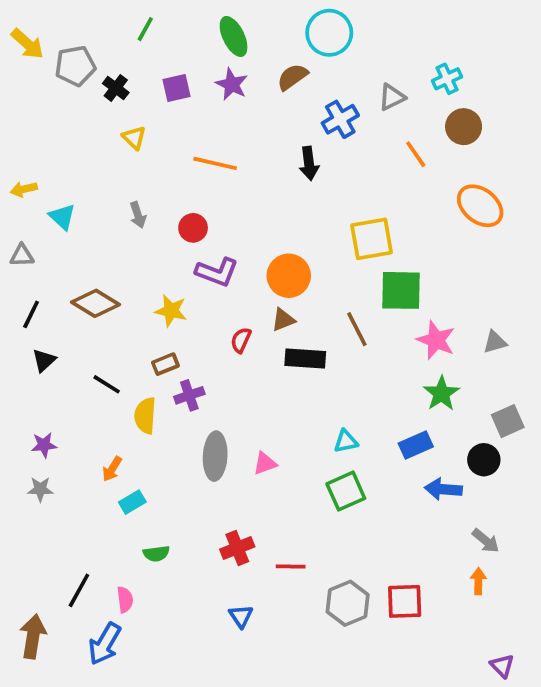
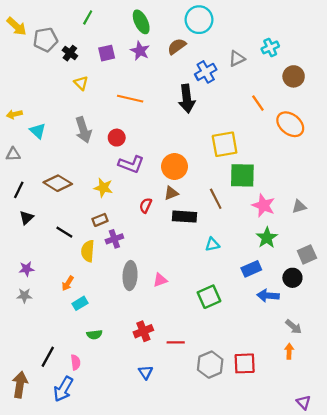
brown circle: (464, 127) -> (294, 76), moved
orange line: (416, 154) -> (258, 103), moved
black arrow: (309, 163) -> (187, 99), size x1.4
gray arrow: (138, 215) -> (83, 130), size x1.6
cyan triangle: (346, 441) -> (212, 244), moved

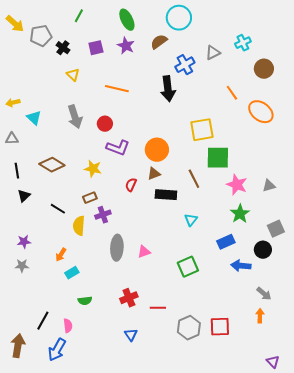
black line: (19, 190) -> (17, 171), turned -35
cyan triangle: (212, 244) -> (191, 220), turned -40

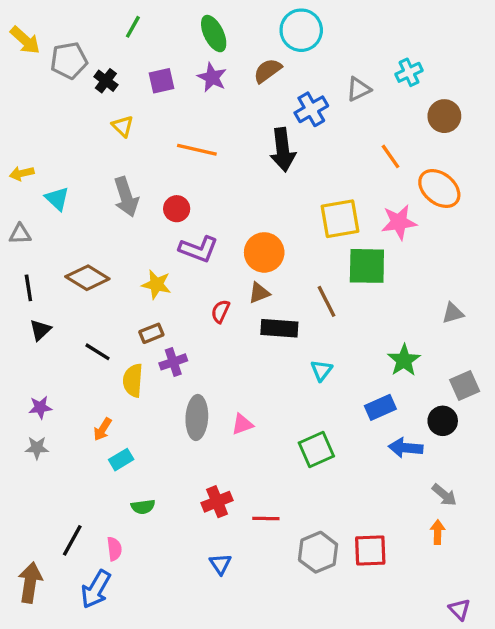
pink star: (237, 185) -> (399, 222), moved, turned -30

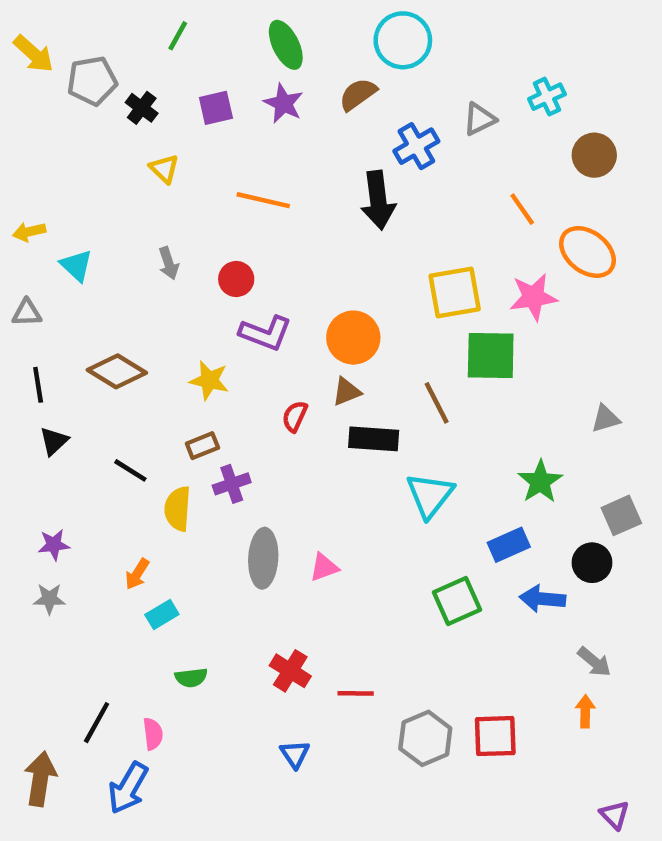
gray arrow: (126, 197) -> (169, 263), size x0.6
cyan triangle: (321, 370) -> (430, 495), size x1.6
green square: (316, 449) -> (457, 601), moved
red cross: (217, 502) -> (290, 671), turned -36

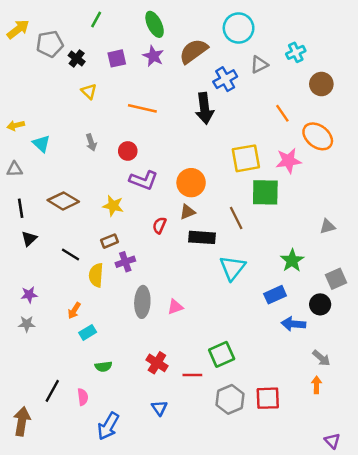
cyan circle: (403, 40) -> (239, 28), moved
yellow arrow: (34, 54) -> (18, 29), turned -80
brown semicircle: (358, 94) -> (194, 51), size x1.4
green square: (457, 601) -> (222, 354), moved
blue arrow: (128, 788) -> (108, 426), moved

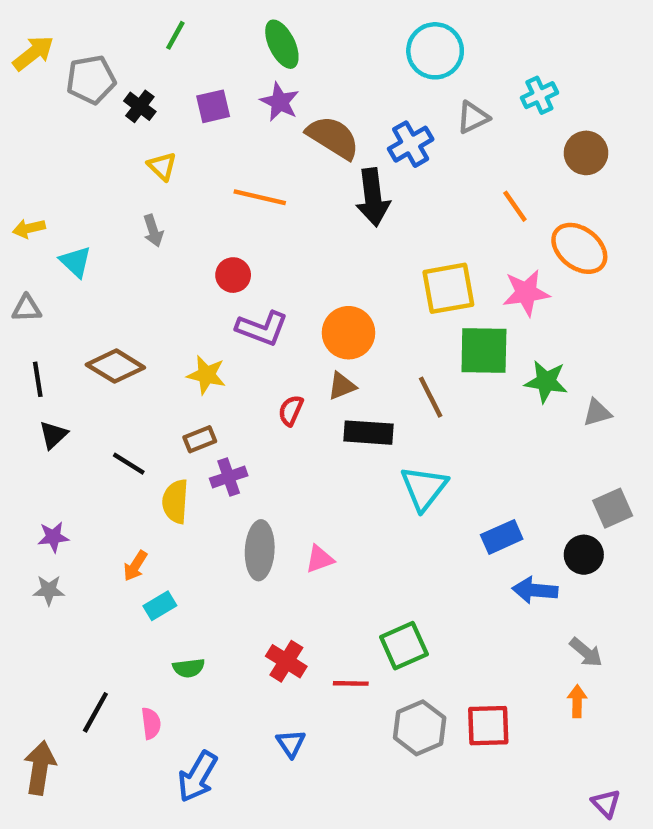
brown semicircle: (194, 51) -> (333, 137), moved, turned 68
gray arrow: (91, 142) -> (153, 231), moved
green star: (292, 261) -> (546, 382), moved, turned -30

